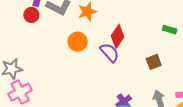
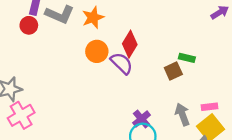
green rectangle: (170, 30) -> (187, 58), moved
orange circle: (78, 42) -> (97, 51), moved

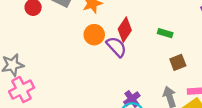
green rectangle: (187, 58) -> (165, 33), moved
brown square: (173, 71) -> (178, 62), moved

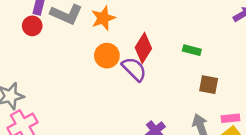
brown square: (178, 62) -> (209, 85), turned 35

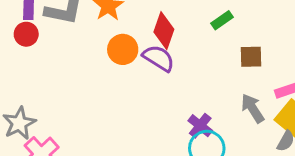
green rectangle: (192, 50) -> (222, 20), turned -36

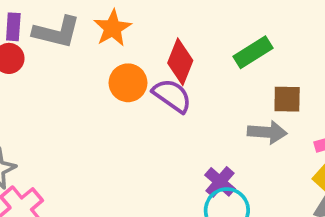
green rectangle: (222, 20) -> (253, 52), size x1.4
gray arrow: (253, 108) -> (267, 132), moved, turned 124

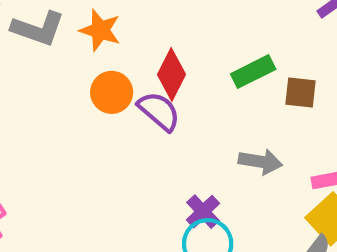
orange star: (113, 28) -> (100, 30), turned -30
brown square: (287, 99) -> (300, 93), moved

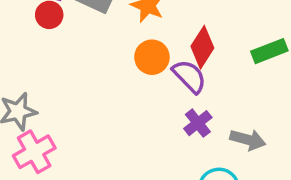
gray arrow: (260, 162) -> (248, 140), moved
purple cross: (203, 212) -> (198, 123), moved

